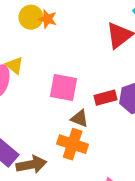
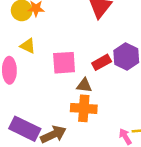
yellow triangle: (15, 65) -> (28, 46), moved

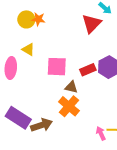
orange cross: (84, 108) -> (69, 106), turned 30

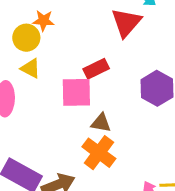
yellow circle: (26, 19) -> (26, 38), moved
red rectangle: (88, 70) -> (96, 69), moved

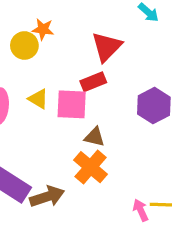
red triangle: (126, 23) -> (107, 47), moved
yellow triangle: (31, 68) -> (38, 99), moved

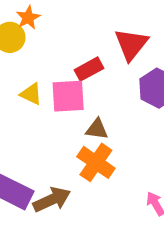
orange star: (43, 29) -> (28, 18), turned -30
red triangle: (107, 47) -> (131, 44), moved

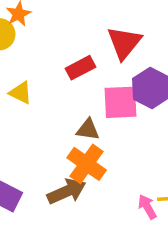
pink square: (68, 96) -> (121, 102), moved
brown arrow: (52, 200) -> (67, 191), moved

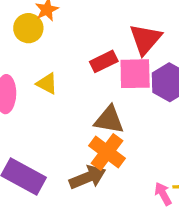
pink square: (121, 102) -> (135, 74), moved
brown triangle: (88, 130) -> (109, 120), size x1.4

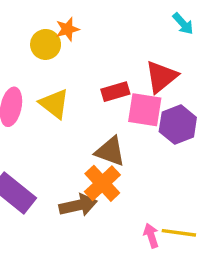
yellow triangle: (47, 84) -> (54, 104), size x1.4

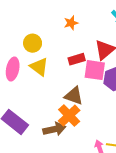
orange star: (67, 29) -> (71, 23), moved
yellow circle: (46, 44) -> (33, 43), moved

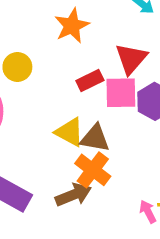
orange star: (71, 23) -> (72, 26), size x1.5
yellow triangle: (39, 67) -> (70, 132), moved

